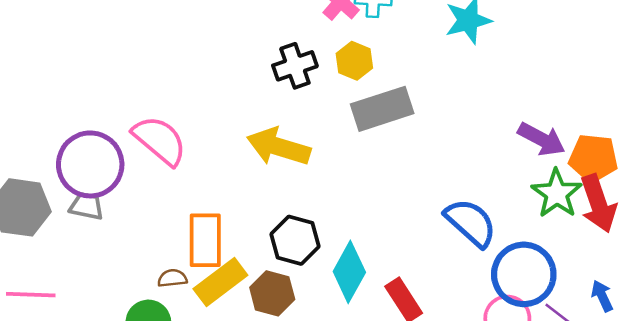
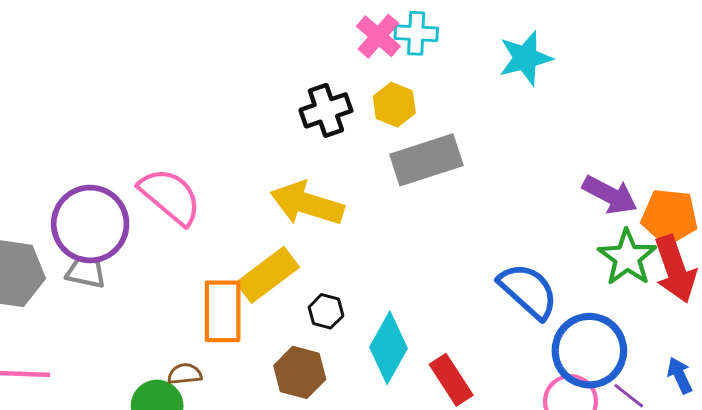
black hexagon: (295, 240) -> (326, 311), size x0.6
brown semicircle: (172, 278) -> (185, 374), moved
yellow rectangle: (220, 282) -> (268, 275), moved

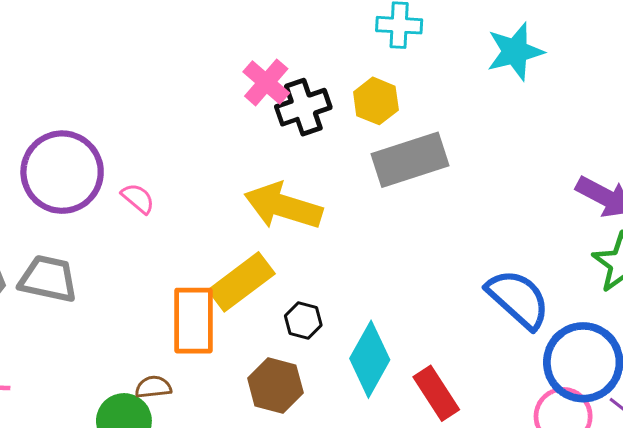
pink cross: (378, 36) -> (266, 82), moved
pink semicircle: (170, 196) -> (138, 198), size x0.5
purple circle: (90, 224) -> (62, 172), moved
gray trapezoid: (86, 272) -> (48, 279), size x1.4

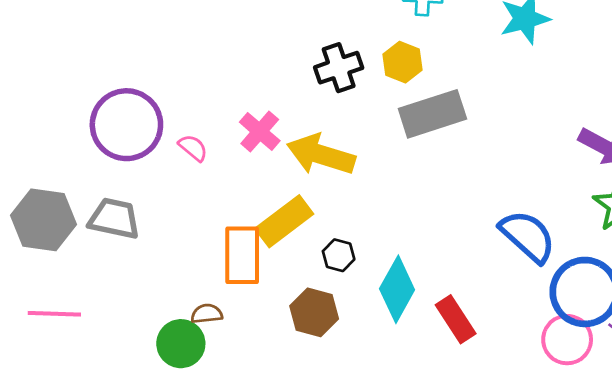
pink cross: (266, 82) -> (260, 131), moved

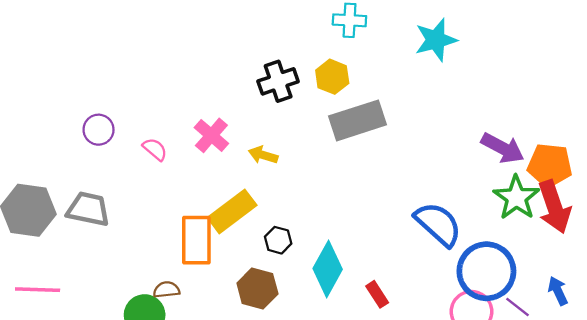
purple circle: (126, 125) -> (99, 130), size x0.5
yellow arrow: (321, 155) -> (263, 155), size x0.5
red rectangle: (456, 319) -> (377, 294), size x0.7

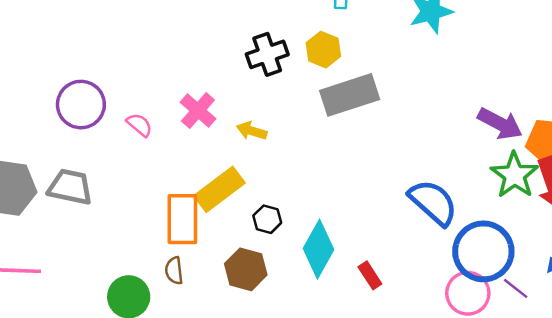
purple circle: (99, 130) -> (81, 105), size x1.5
brown semicircle: (166, 290) -> (174, 271), moved, turned -90

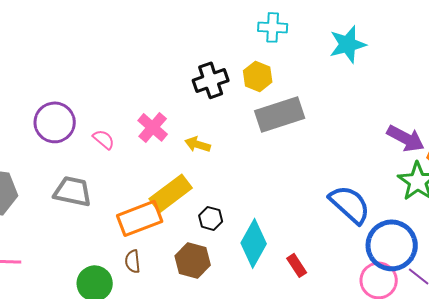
gray trapezoid: (70, 187) -> (73, 191), moved
orange rectangle: (182, 219) -> (140, 218), turned 69

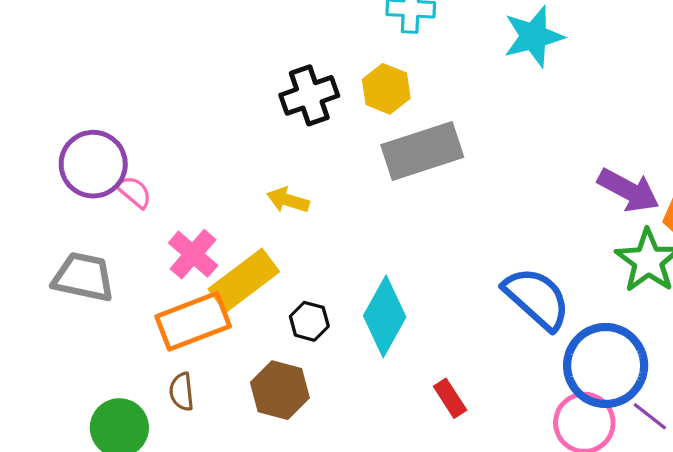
purple circle: (55, 122) -> (93, 164), moved
pink cross: (153, 127) -> (193, 254), moved
cyan diamond: (254, 243) -> (385, 316), moved

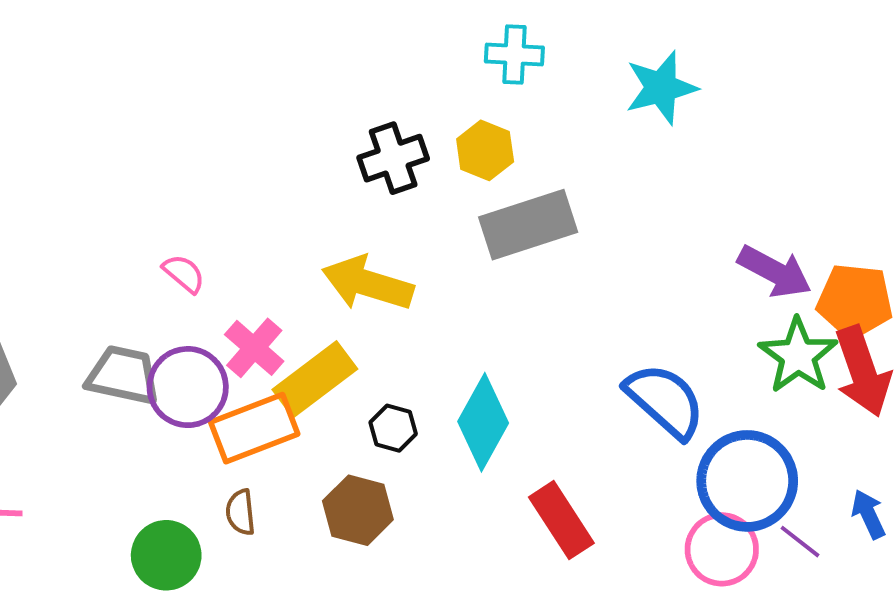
purple circle: (93, 164) -> (188, 387), moved
yellow arrow: (288, 200) -> (368, 283), size x1.8
red rectangle: (450, 398) -> (561, 520), size x1.6

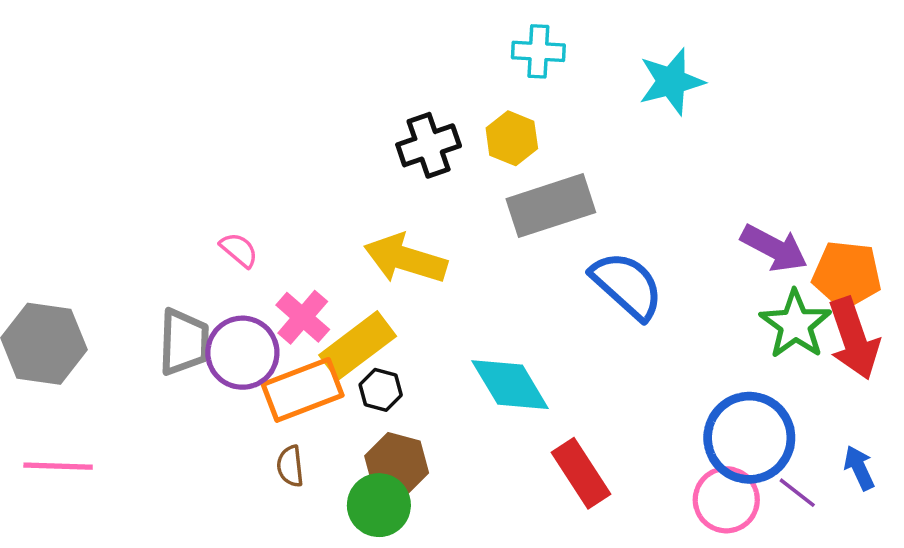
gray trapezoid: (123, 375) -> (184, 342), turned 80
blue semicircle: (665, 401) -> (627, 285), moved
cyan diamond: (483, 422) -> (510, 385), turned -60
black hexagon: (393, 428) -> (381, 390), moved
green circle: (166, 555) -> (379, 505), moved

